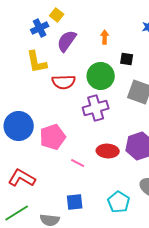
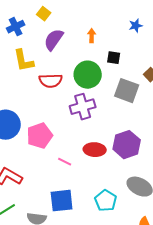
blue cross: (40, 28) -> (16, 27), moved
blue square: (75, 202) -> (62, 201), size x1.4

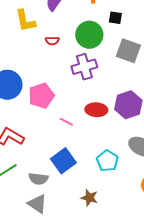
red semicircle: (51, 81) -> (52, 41), size x0.6
blue square: (62, 201) -> (63, 161), turned -30

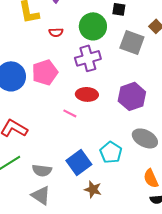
pink pentagon: (41, 96) -> (45, 72), moved
red ellipse: (96, 110) -> (87, 94), moved
blue square: (63, 161) -> (79, 162), moved

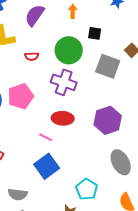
purple cross: (88, 58) -> (64, 82), turned 35
gray ellipse: (145, 138) -> (121, 162), turned 35
cyan pentagon: (111, 152) -> (87, 189), moved
blue square: (79, 162) -> (47, 166), moved

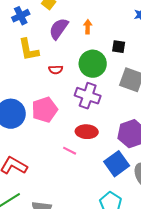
orange arrow: (73, 11) -> (88, 27), moved
blue square: (47, 166) -> (117, 164), moved

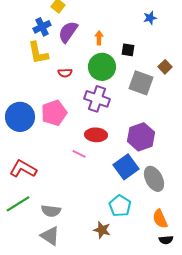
blue cross: (21, 16) -> (42, 27), moved
orange arrow: (88, 27) -> (99, 38), moved

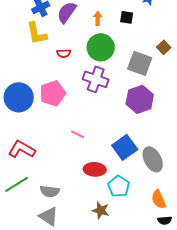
black square: (128, 50) -> (127, 17), moved
red ellipse: (96, 135) -> (95, 169), moved
purple hexagon: (141, 137) -> (140, 99), moved

